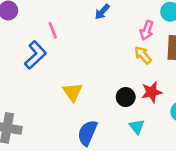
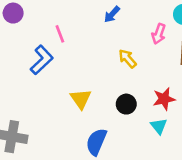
yellow arrow: (143, 55) -> (128, 59), moved
black circle: (126, 97) -> (126, 104), moved
cyan triangle: (137, 127) -> (159, 126), moved

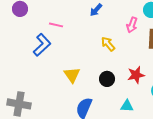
pink line: (60, 34) -> (56, 25), turned -56
cyan triangle: (159, 126) -> (127, 106), moved, turned -48

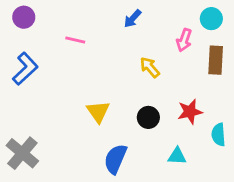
blue L-shape: (42, 45) -> (25, 69), moved
gray cross: (19, 104) -> (22, 153), turned 30

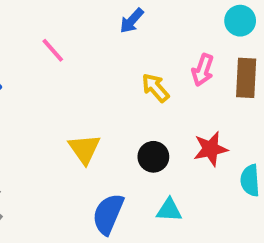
pink line: (75, 40) -> (53, 50), turned 36
pink arrow: (184, 40) -> (203, 70), moved
cyan triangle: (177, 156) -> (169, 210), moved

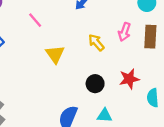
yellow triangle: (84, 149) -> (55, 54), moved

